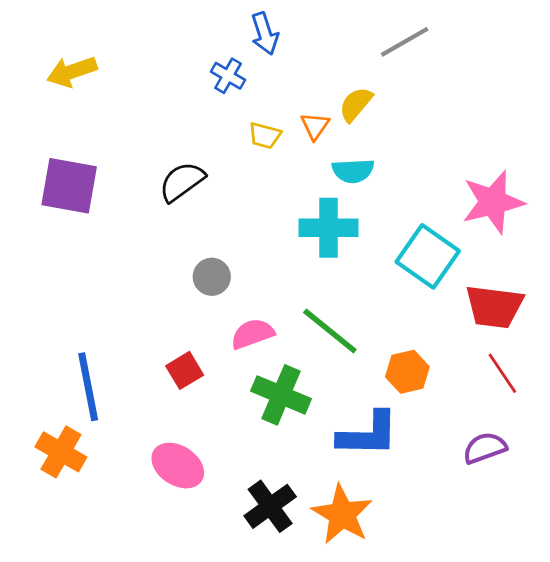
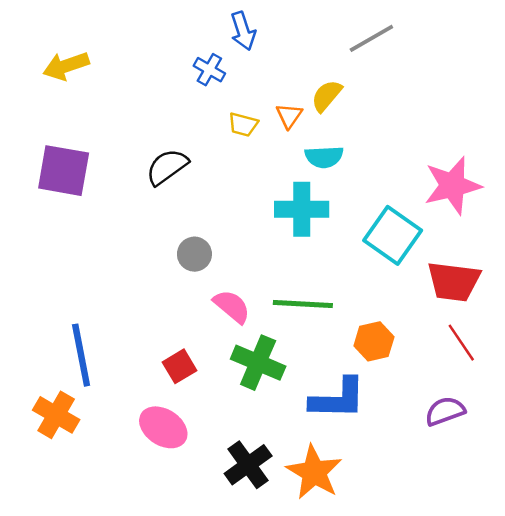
green line: (330, 331) -> (303, 304), turned -36
pink semicircle: (252, 334) -> (232, 306), turned 60
red square: (185, 370) -> (179, 366), moved

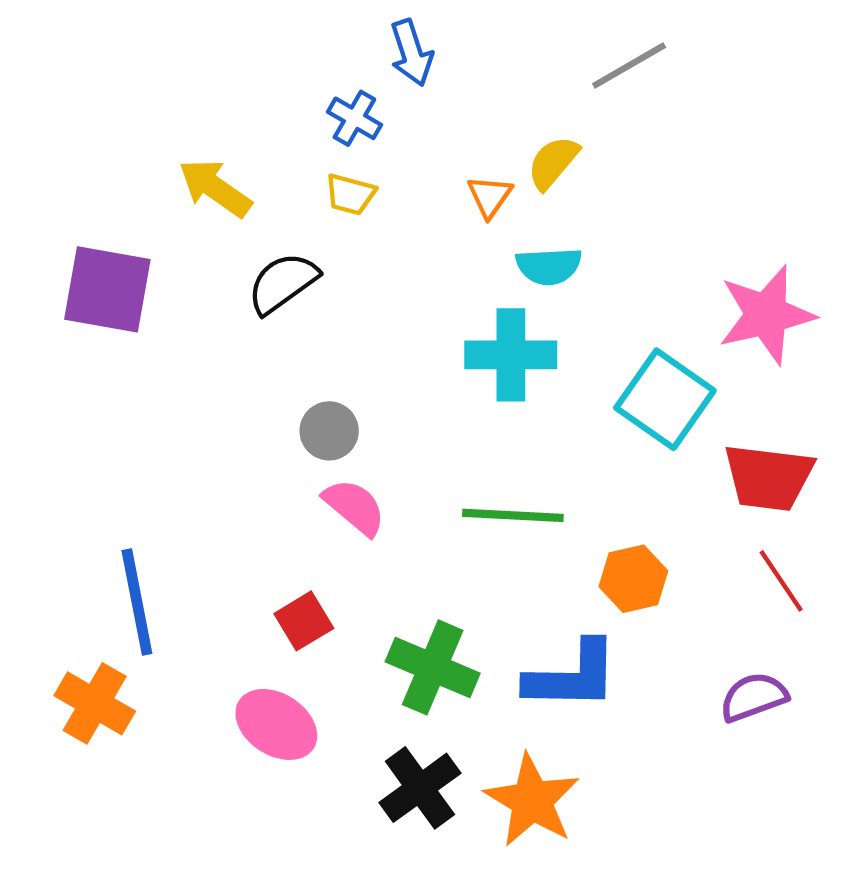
yellow arrow: (66, 66) -> (215, 188), moved, turned 54
yellow trapezoid: (243, 124) -> (350, 194), moved
pink semicircle: (232, 306) -> (354, 507), moved
green cross: (258, 363) -> (433, 667), moved

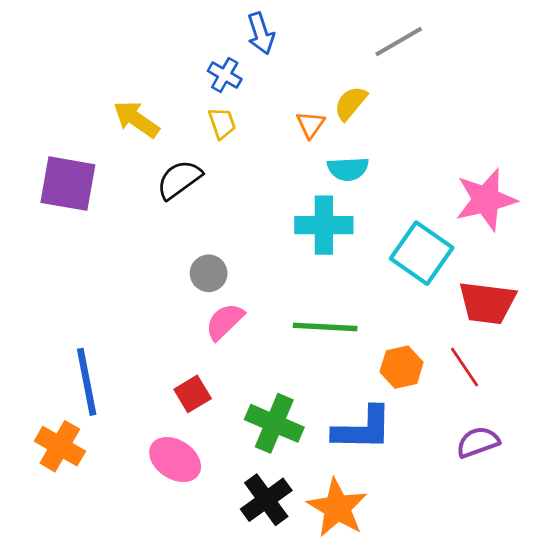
yellow trapezoid: (350, 194) -> (222, 123), turned -124
pink semicircle: (354, 507) -> (225, 322), turned -84
red line: (781, 581) -> (465, 367), moved

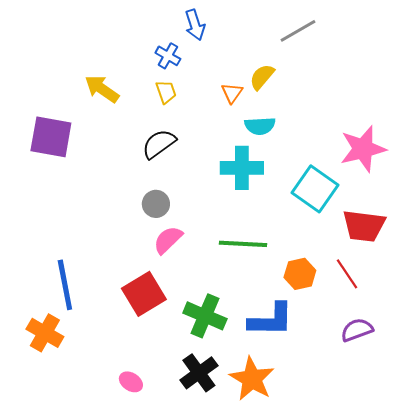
black semicircle: (179, 180) -> (159, 144), moved
red square: (193, 394) -> (144, 294), size x1.6
pink ellipse: (175, 460) -> (131, 382), moved, size x0.6

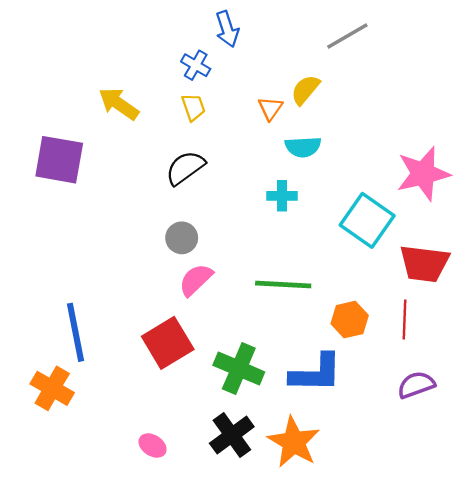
cyan cross: (242, 168) -> (282, 196), size x0.6
red line: (347, 274) -> (404, 320), turned 36

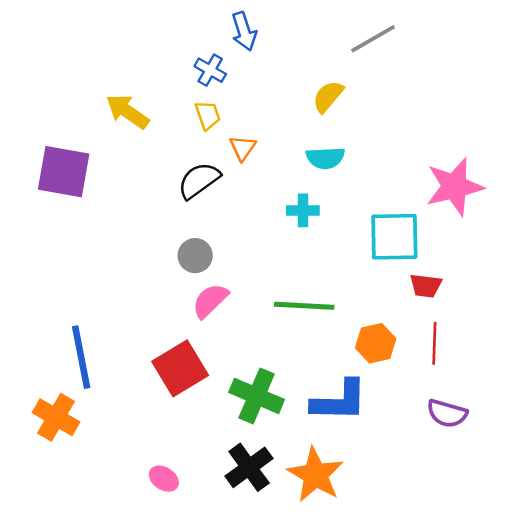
orange triangle: (270, 108) -> (243, 148), moved
cyan square: (367, 220) -> (394, 237), turned -36
red trapezoid: (424, 264) -> (426, 286), moved, size x0.6
purple semicircle: (416, 385) -> (447, 413), turned -144

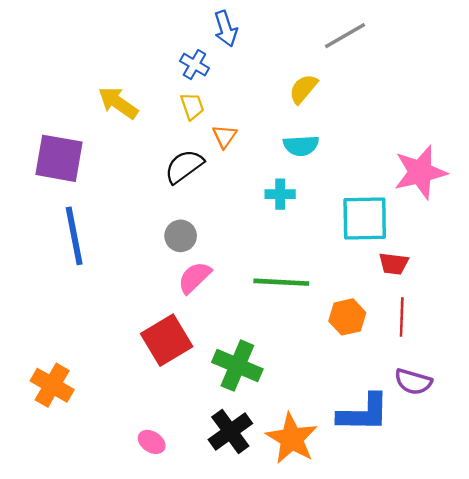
blue line: (81, 357) -> (74, 236), moved
blue L-shape: (339, 401) -> (363, 413), moved

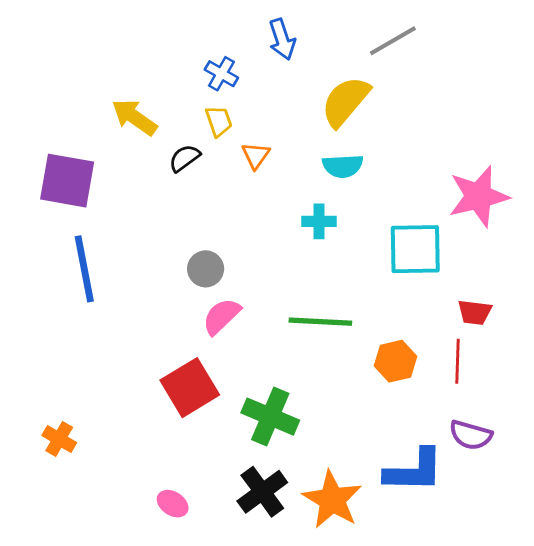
blue arrow: (226, 29) -> (282, 39), moved
yellow semicircle: (303, 89) -> (345, 101), size x1.5
black semicircle: (184, 166) -> (184, 158), moved, size x0.7
red trapezoid: (394, 264) -> (475, 312), moved
orange cross: (52, 385) -> (59, 439), size x0.7

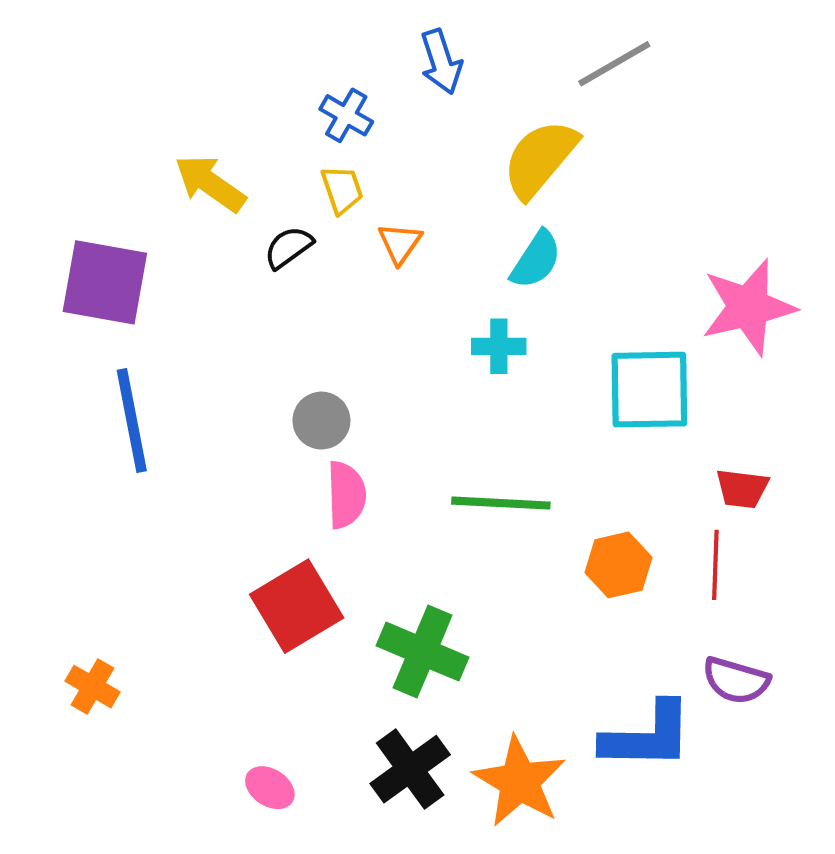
cyan semicircle: (343, 166) -> (536, 260), turned -54
pink semicircle: (221, 316) -> (346, 495), turned 132

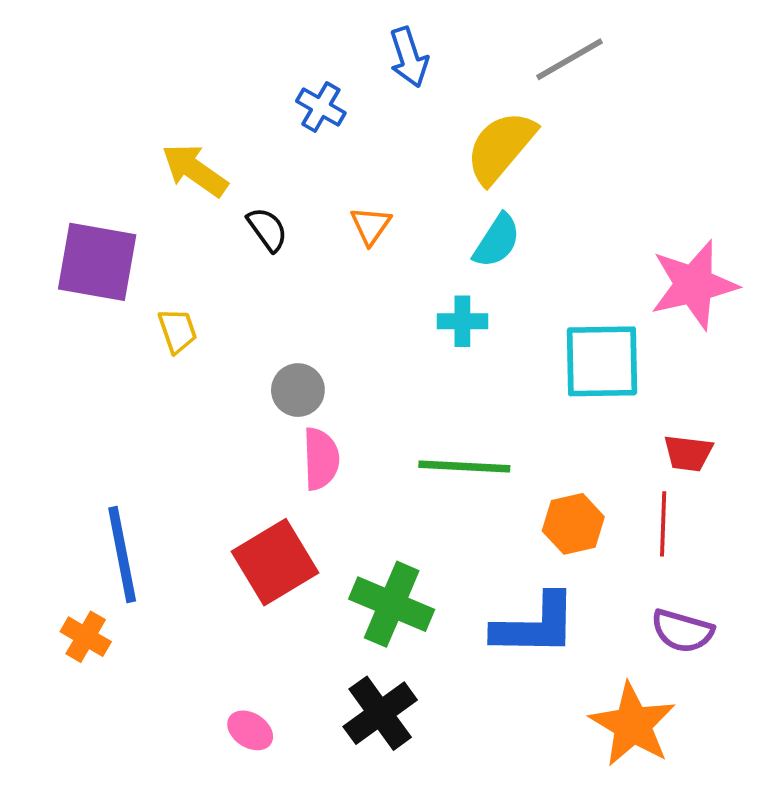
yellow trapezoid: (342, 190) -> (177, 331), moved
black semicircle: (288, 247) -> (267, 229), turned 90
blue line: (132, 421) -> (122, 554), moved
blue L-shape: (647, 736) -> (535, 625), moved
orange star: (519, 781) -> (633, 725), moved

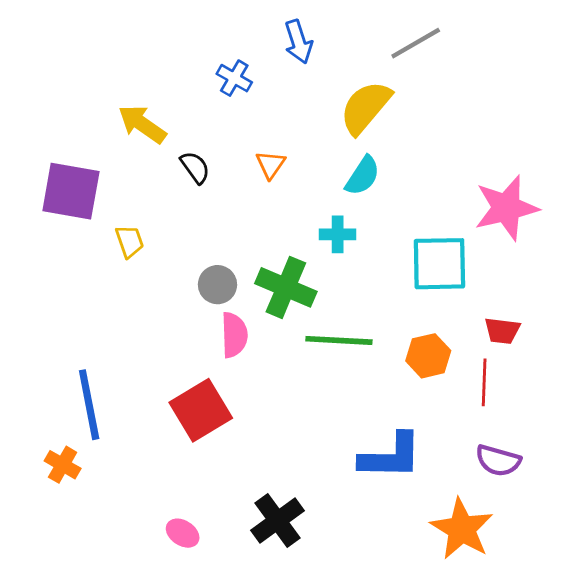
orange hexagon: (573, 524) -> (428, 356), moved
green cross: (392, 604) -> (286, 287), moved

